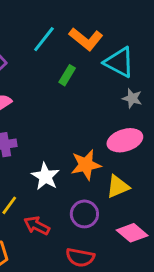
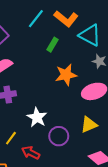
orange star: (86, 165) -> (66, 75), moved
purple circle: (84, 214) -> (59, 136), moved

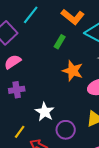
cyan line: (36, 19) -> (31, 15), moved
orange star: (66, 75) -> (73, 71), turned 30

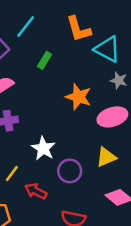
orange L-shape: (73, 17) -> (78, 29), turned 35
green rectangle: (60, 42) -> (45, 60), moved

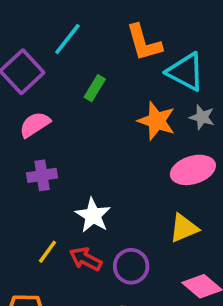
orange star: (78, 97) -> (157, 121), moved
purple circle: (70, 171) -> (131, 266), moved
red arrow: (36, 191) -> (86, 259), moved

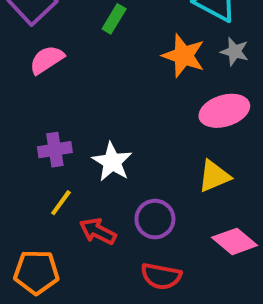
purple cross: (42, 175) -> (55, 150), moved
red arrow: (86, 259) -> (98, 231), moved

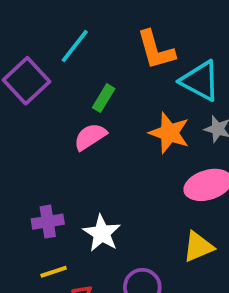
pink semicircle: (47, 60) -> (90, 137), moved
yellow line: (61, 203) -> (54, 272), turned 36

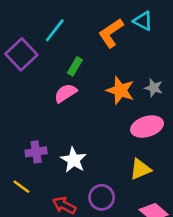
orange L-shape: (156, 50) -> (111, 33), turned 72
cyan triangle: (200, 81) -> (143, 21), moved, size x0.7
yellow line: (54, 272) -> (21, 187), moved, turned 54

